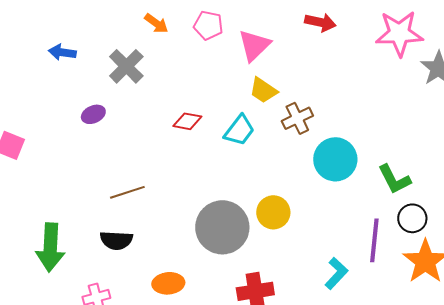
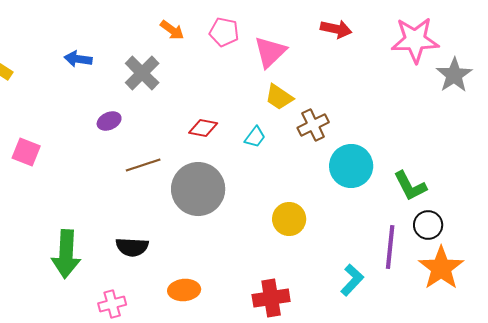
cyan trapezoid: (239, 130) -> (255, 137), size x0.7
brown line: (127, 192) -> (143, 165), moved
gray circle: (222, 227) -> (198, 189), moved

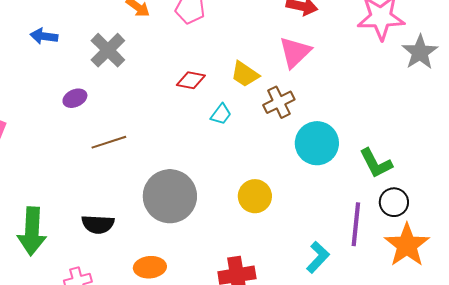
pink triangle: (270, 52) -> (295, 52), moved
red diamond: (203, 128) -> (191, 80), moved
gray circle: (198, 189) -> (170, 196), moved

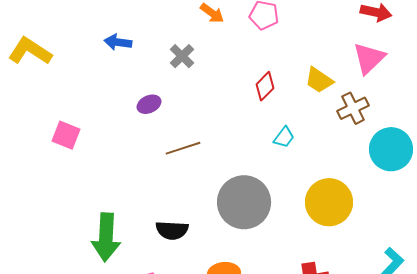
gray cross: (108, 50) -> (182, 56), size x0.7
red diamond: (191, 80) -> (265, 86), turned -56
cyan trapezoid: (221, 114) -> (284, 137), moved
yellow circle: (255, 196) -> (329, 202), size x1.4

